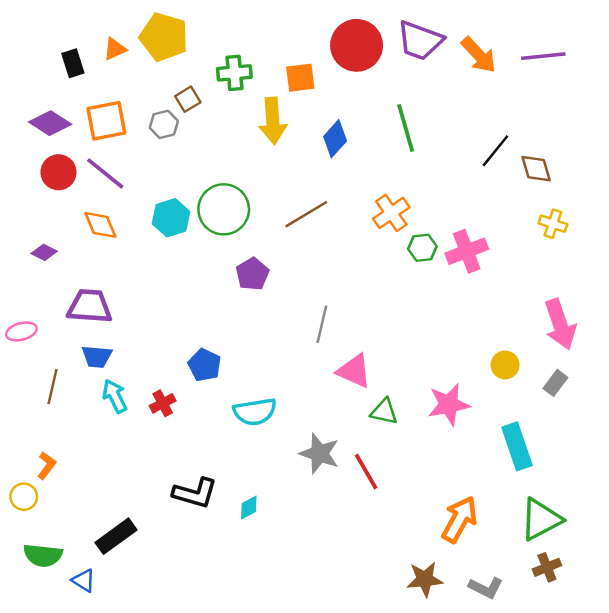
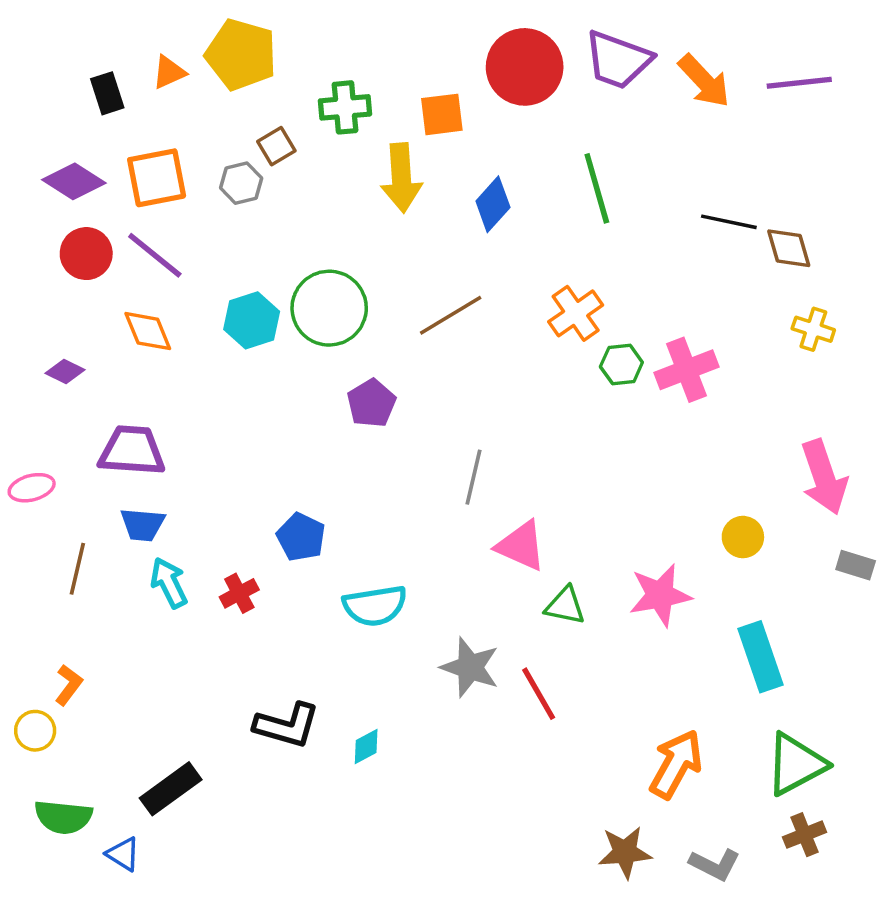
black line: (495, 151) -> (729, 222), turned 63
gray rectangle: (555, 383) -> (856, 565), moved, turned 70

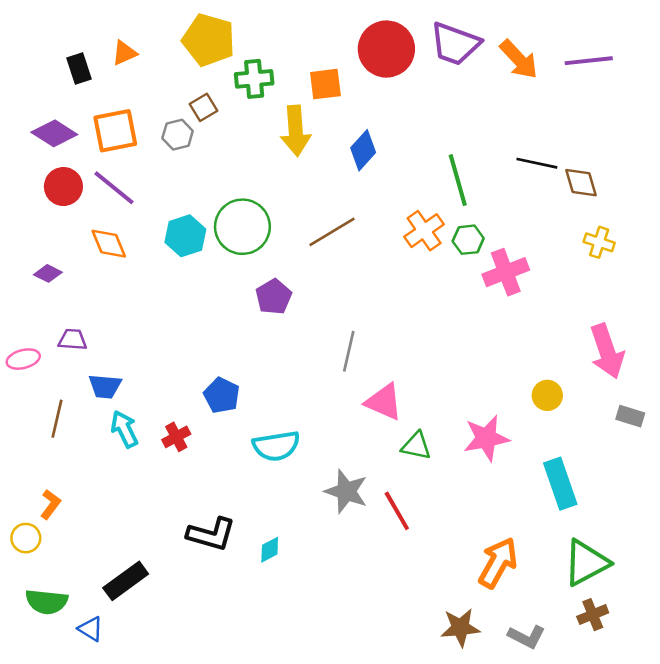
yellow pentagon: (241, 55) -> (209, 40), moved
green line: (597, 188) -> (458, 180), moved
green hexagon: (621, 364) -> (468, 240), moved
purple trapezoid: (132, 451) -> (73, 340), moved, size x0.6

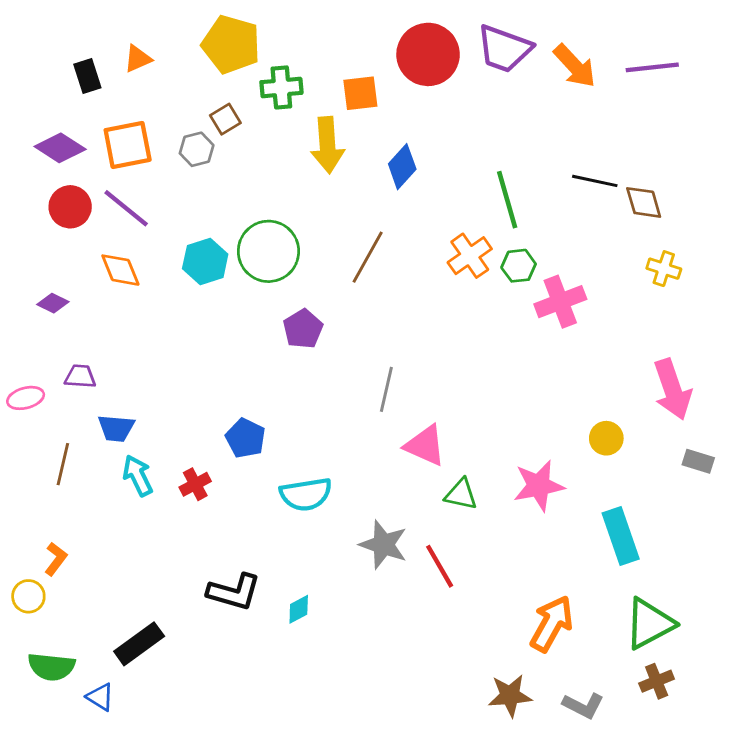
brown line: (332, 232) -> (368, 257), turned -30

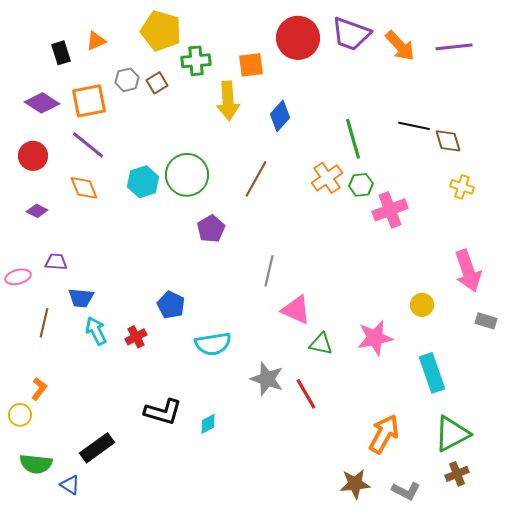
gray hexagon: (197, 149) -> (127, 80), moved
red circle: (70, 207) -> (33, 156), moved

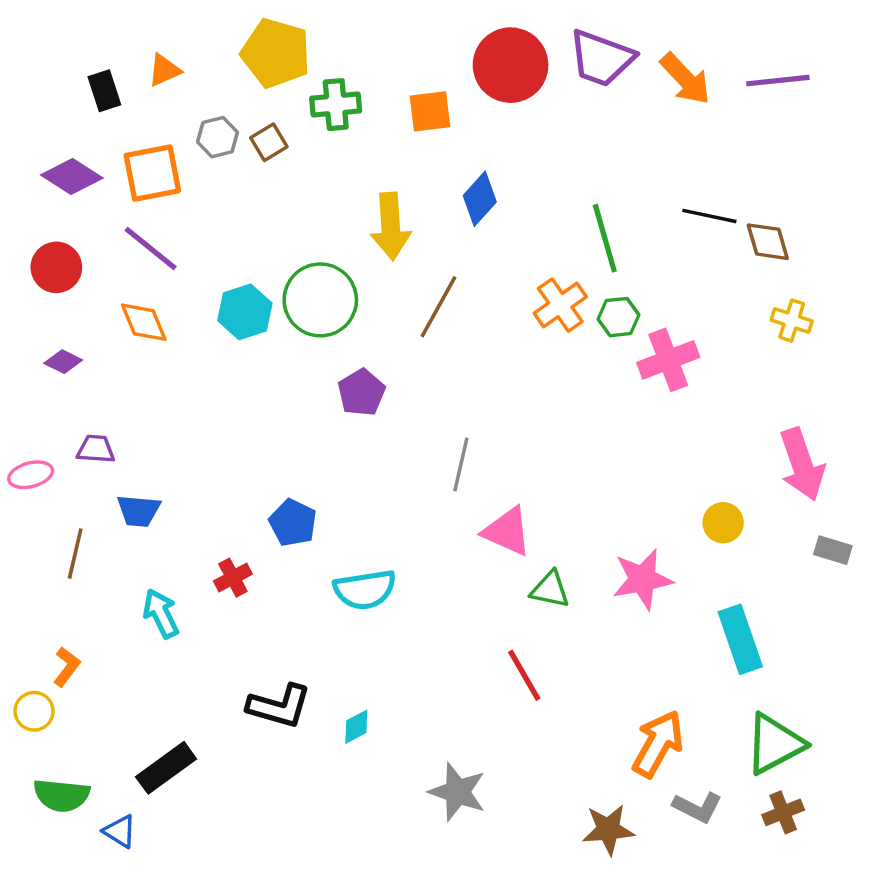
yellow arrow: (228, 101) -> (391, 226), moved
cyan arrow: (96, 331) -> (161, 614), moved
gray star: (267, 379) -> (457, 792), moved
gray L-shape: (406, 491) -> (697, 807), moved

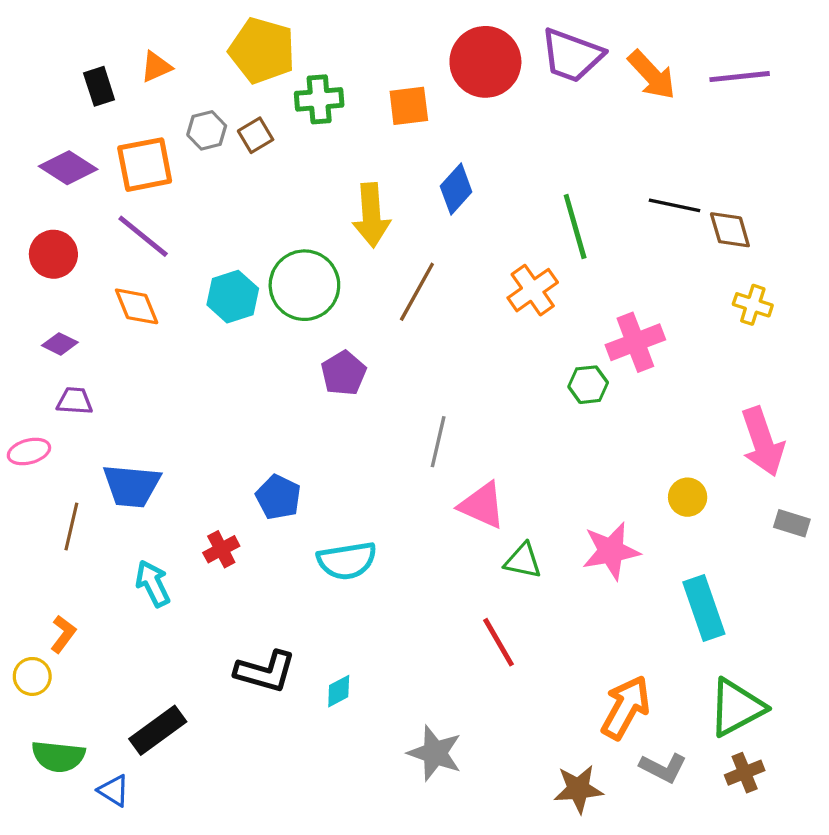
green hexagon: (619, 317) -> (588, 385), moved
purple trapezoid: (96, 449) -> (75, 401), moved
blue trapezoid: (139, 511) -> (132, 486), size x1.4

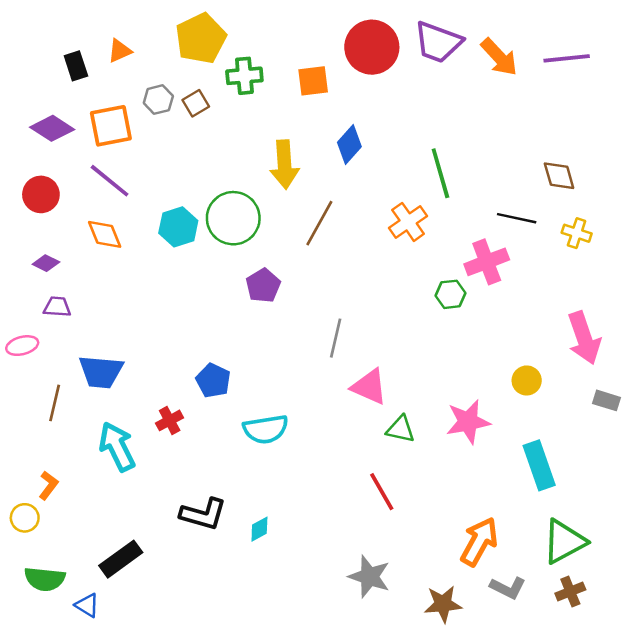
yellow pentagon: (262, 50) -> (201, 38), turned 30
black line: (675, 205) -> (517, 218), moved
cyan arrow: (153, 584) -> (117, 447), size x1.4
gray star: (435, 753) -> (369, 577), moved

